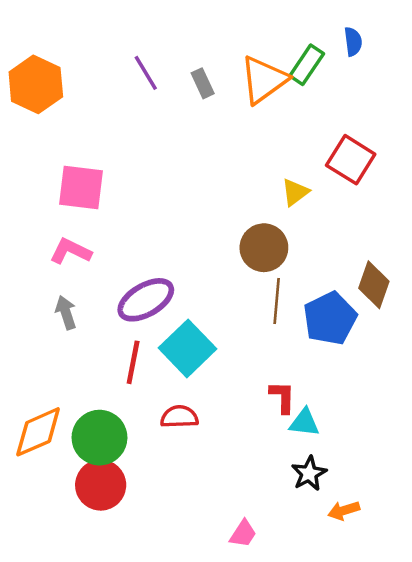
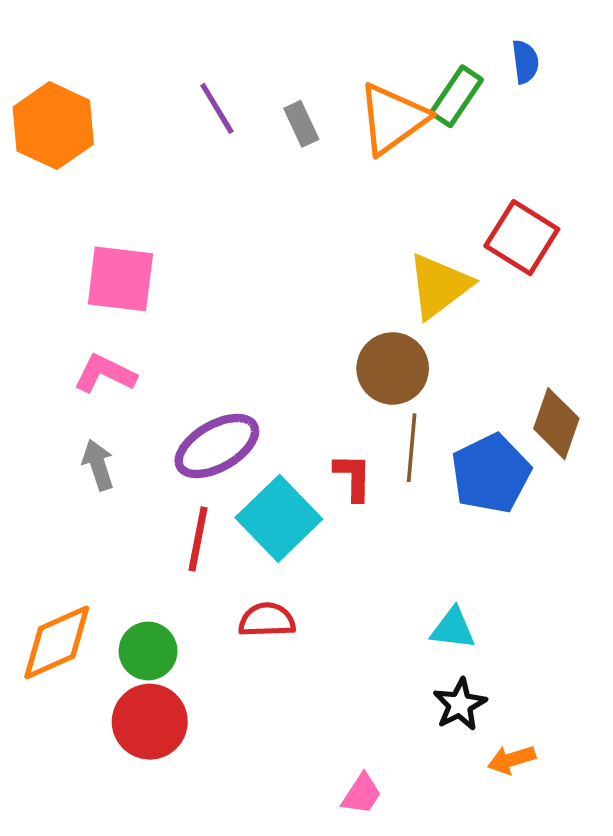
yellow triangle: (295, 192) -> (439, 286), size x1.6
red L-shape: (282, 397) -> (353, 477), moved
green circle: (99, 438) -> (148, 651), size x0.7

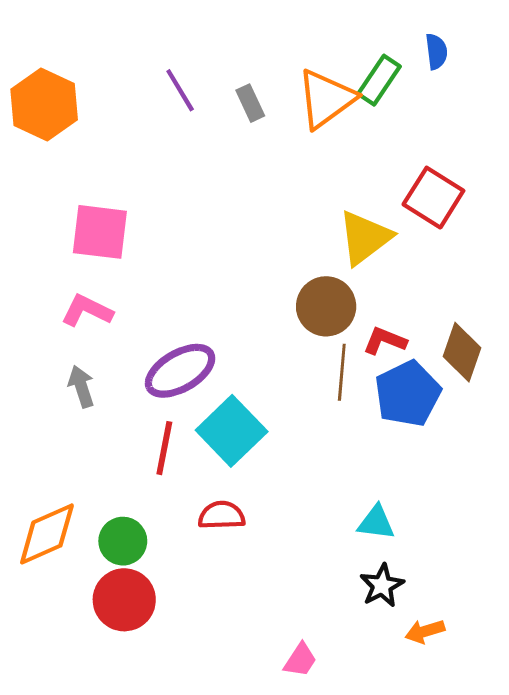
red L-shape: (353, 477) -> (385, 341), moved, turned -69

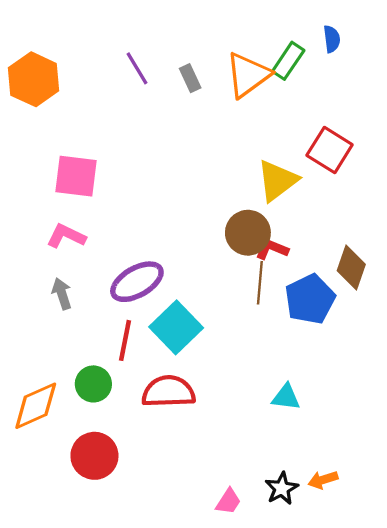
red L-shape: (385, 341) -> (272, 249), moved
red semicircle: (222, 515) -> (168, 392), size x1.5
green circle: (123, 541) -> (93, 384), moved
black star: (382, 585) -> (282, 488), moved

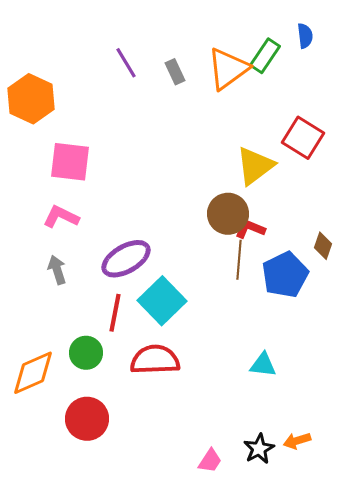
orange hexagon: (34, 79) -> (31, 99), moved
brown diamond: (351, 268) -> (323, 246), size x0.7

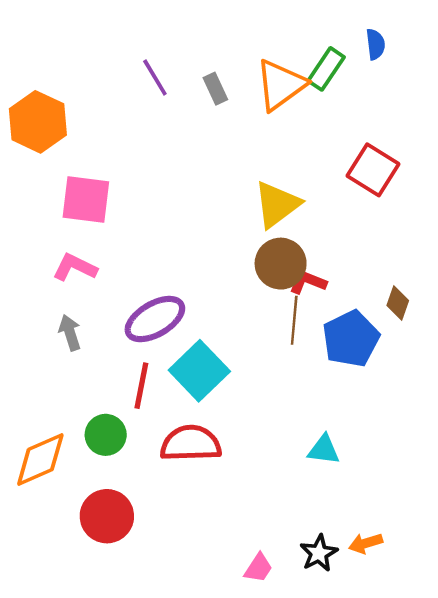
yellow triangle: (255, 166) -> (277, 204), moved

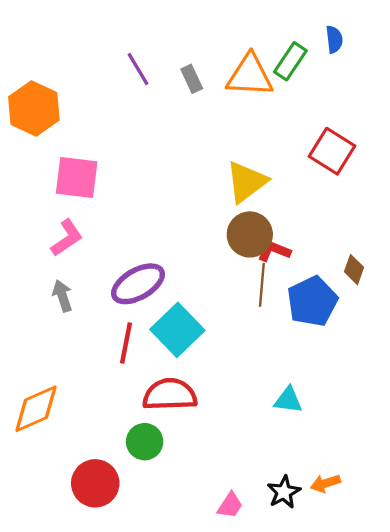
orange triangle: (281, 85) -> (250, 76), turned 39
pink L-shape: (75, 267) -> (67, 238), turned 120
green circle: (106, 435) -> (145, 442), moved
red circle: (107, 516) -> (95, 483), moved

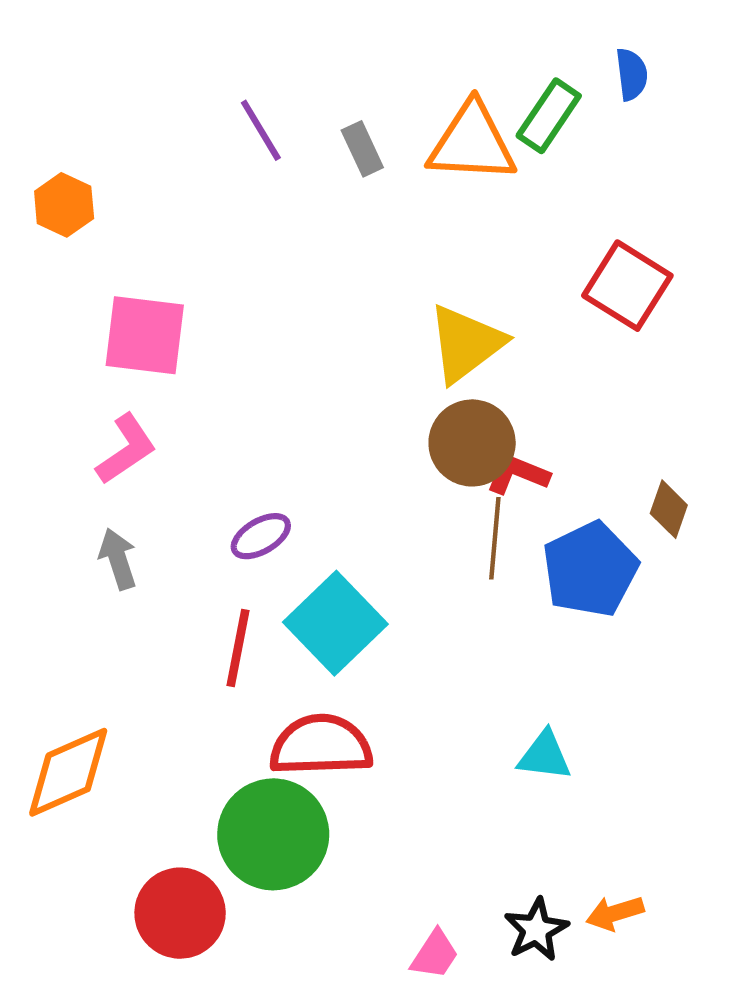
orange hexagon: (34, 108) -> (64, 205), size x0.6
purple ellipse: (138, 284) -> (261, 536), size x0.6
green circle: (145, 442) -> (273, 834), size x1.6

